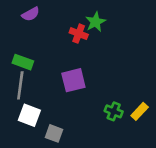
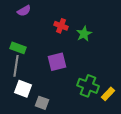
green star: (96, 22) -> (84, 34), moved
green cross: (114, 111) -> (88, 86), size x1.5
yellow rectangle: (140, 111) -> (108, 94), moved

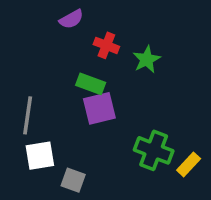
purple semicircle: (24, 11) -> (71, 19), moved
green rectangle: (18, 48) -> (91, 84), moved
white square: (23, 89) -> (40, 156), turned -30

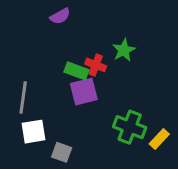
red cross: (106, 45) -> (96, 65), moved

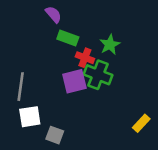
purple semicircle: (60, 16) -> (53, 14), turned -102
green rectangle: (76, 71) -> (68, 38), moved
green cross: (130, 127) -> (98, 75), moved

